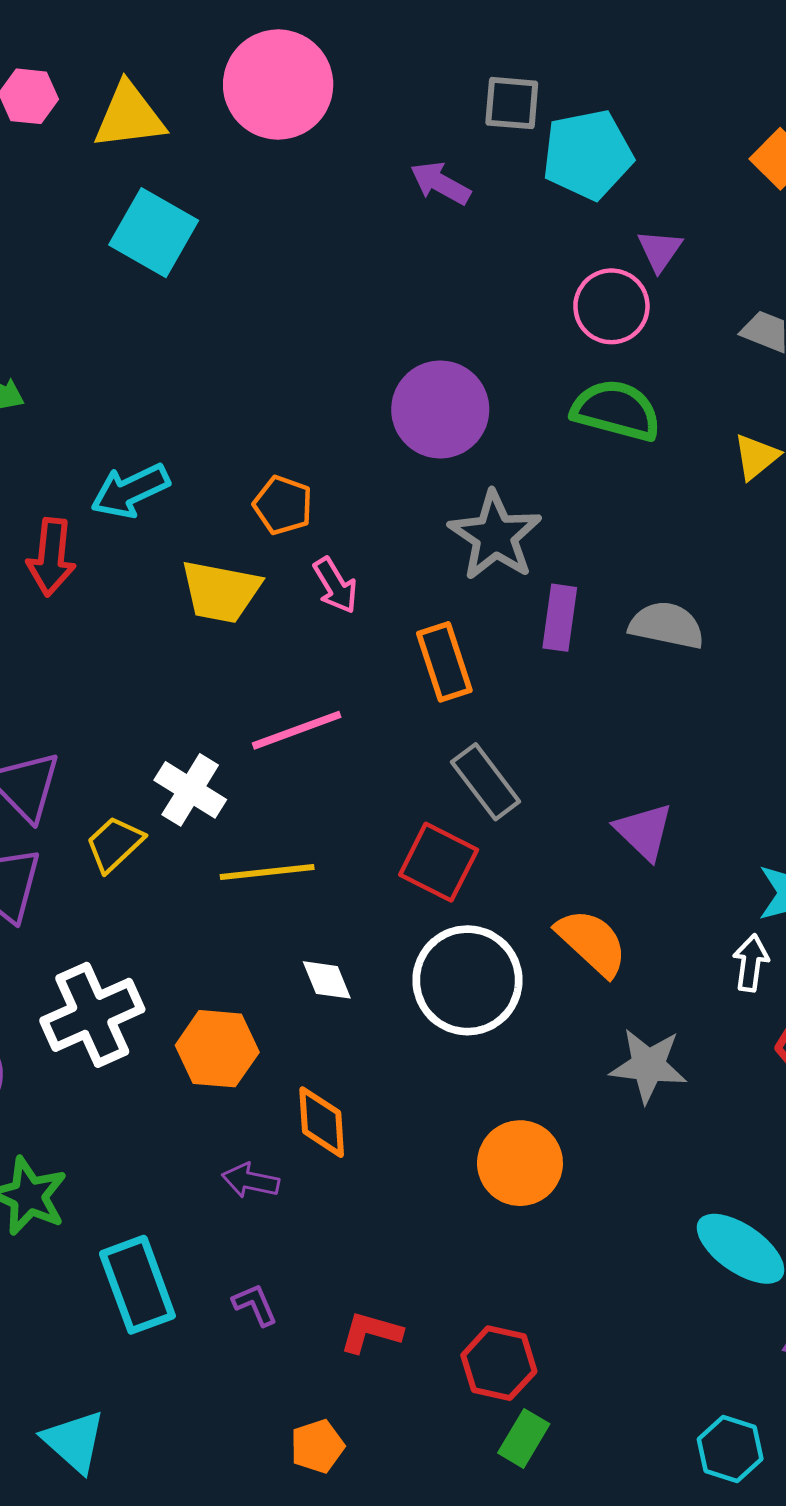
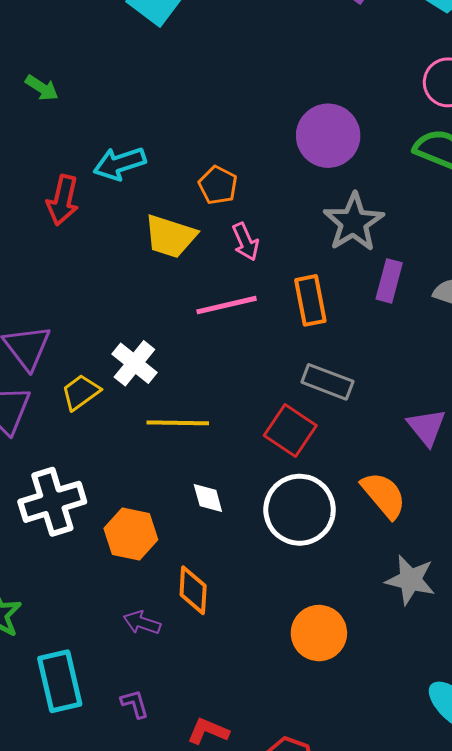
pink line: (297, 730) -> (227, 305), moved
gray rectangle: (486, 782) -> (327, 382), turned -39

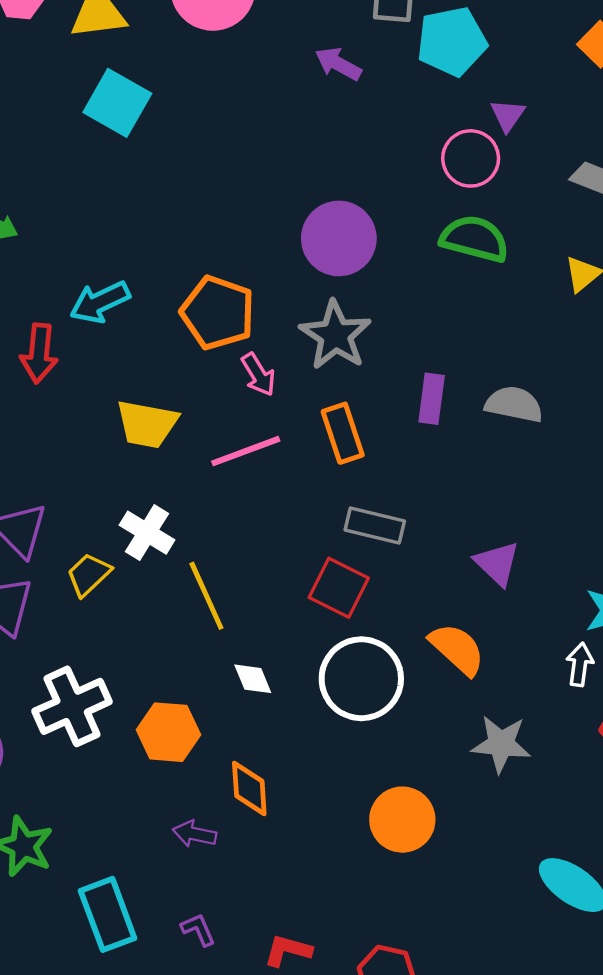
orange pentagon: (218, 185) -> (218, 313), size x1.6
gray star: (354, 222) -> (335, 335), moved
yellow trapezoid: (170, 236) -> (147, 424), moved
yellow line: (178, 423) -> (206, 596), turned 72

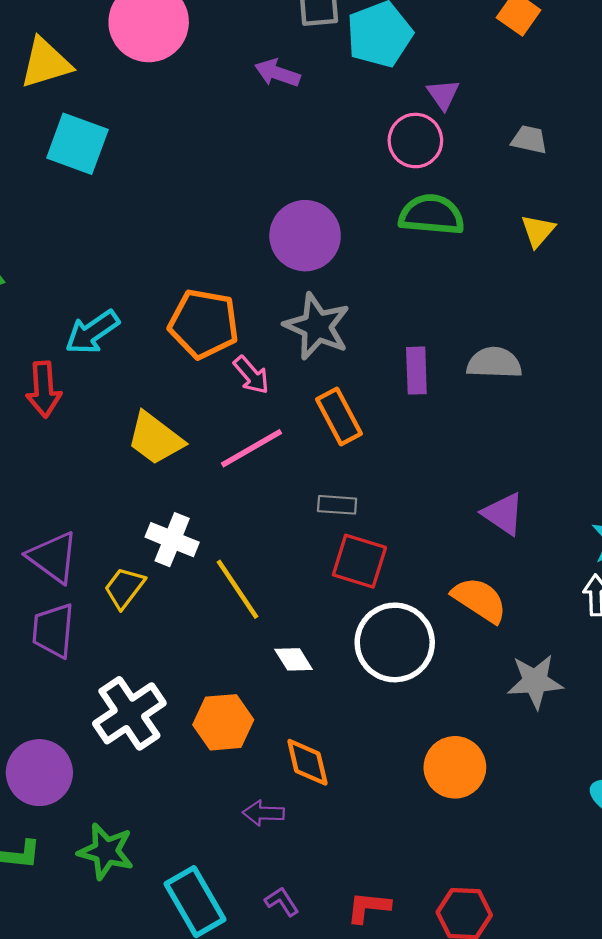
yellow trapezoid: (147, 424) -> (155, 439), turned 36
gray rectangle: (375, 526) -> (337, 505), moved, size x0.7

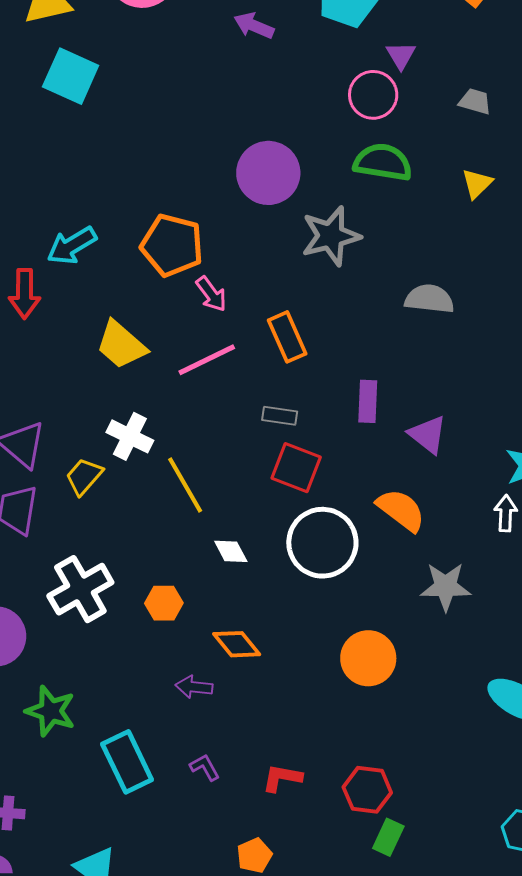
gray star: (317, 326) -> (331, 236), moved, turned 30
purple rectangle: (416, 371) -> (368, 401), moved
orange hexagon: (223, 722) -> (164, 603), size x0.7
orange diamond: (307, 762) -> (237, 644), turned -30

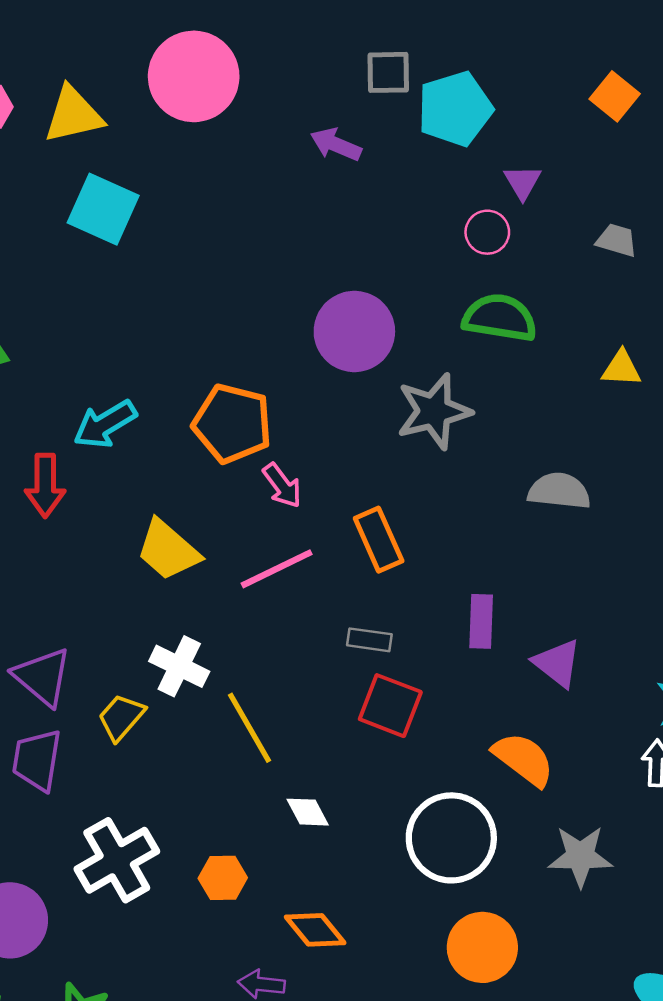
pink circle: (373, 95) -> (487, 232), size x0.7
yellow triangle: (477, 183) -> (621, 368), moved, turned 48
white circle: (322, 543) -> (451, 838), moved

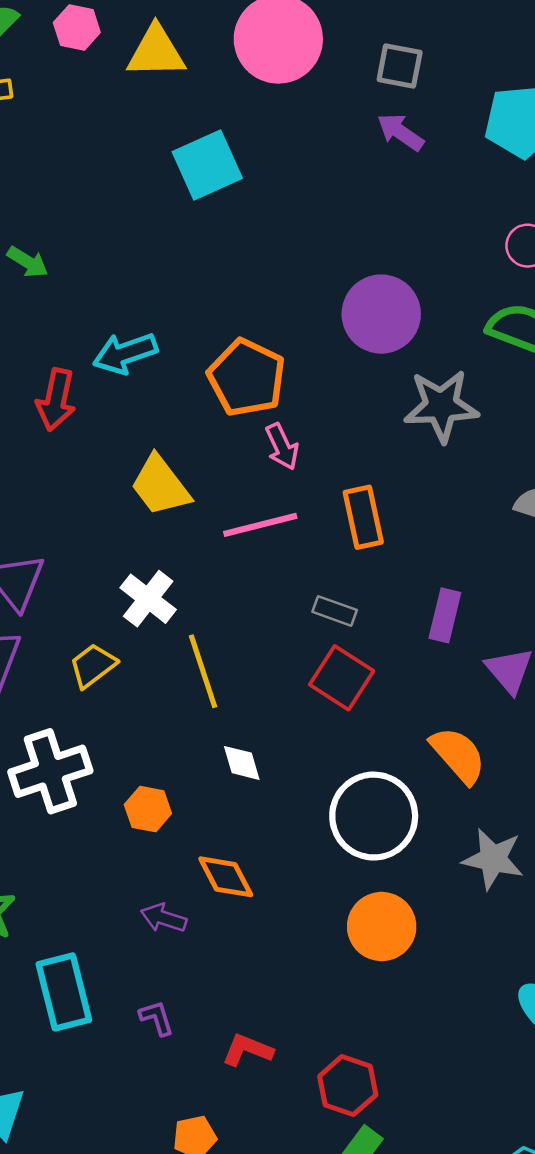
gray square: (388, 72) -> (400, 66), moved
cyan square: (103, 209) -> (207, 165), moved, turned 30
yellow trapezoid: (121, 717) -> (93, 666), moved

